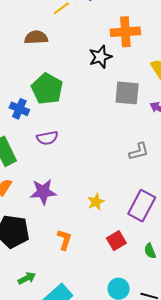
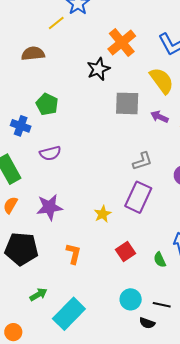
orange cross: (125, 32) -> (122, 43), turned -32
green pentagon: (47, 89) -> (47, 104), size x0.7
purple rectangle: (142, 206) -> (138, 197), moved

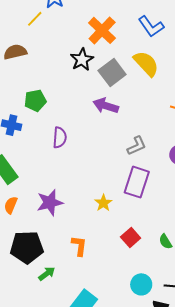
gray square: (127, 103) -> (112, 72), moved, turned -32
green pentagon: (47, 104) -> (35, 101), turned -30
purple arrow: (159, 117) -> (106, 106), moved, size x1.4
purple semicircle: (50, 153) -> (60, 137), moved, turned -65
green arrow: (38, 294) -> (47, 274), moved

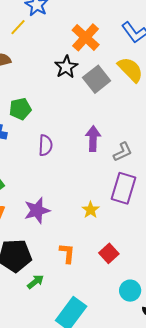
purple arrow: (106, 106) -> (93, 139), moved, turned 75
red square: (131, 237) -> (109, 253), moved

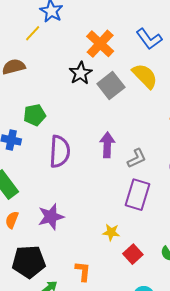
purple semicircle: (46, 145) -> (60, 151), size x1.5
yellow star: (91, 210) -> (111, 232), moved, turned -30
orange L-shape: (67, 253) -> (83, 271), moved
red square: (109, 253) -> (133, 254), moved

